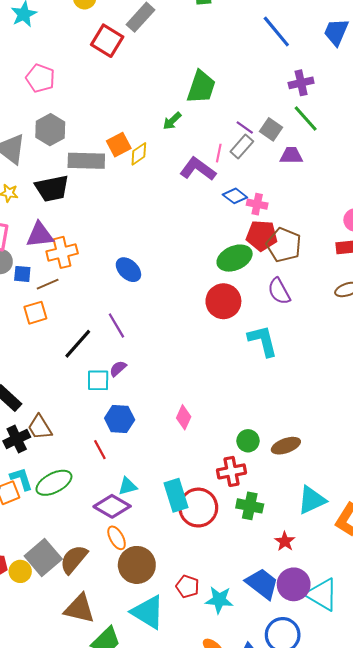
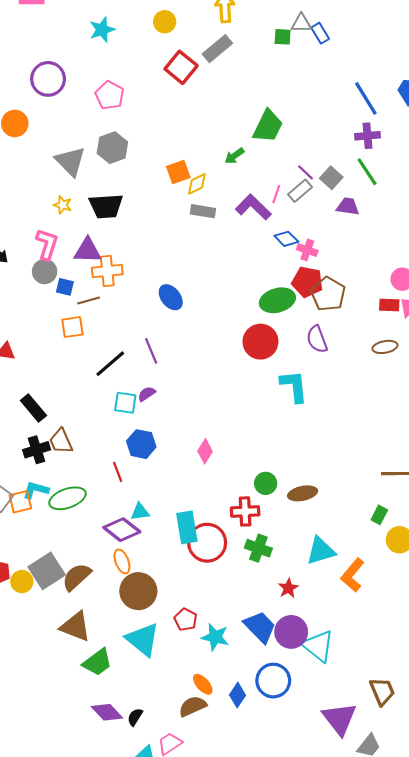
blue line: (276, 32) -> (366, 98), moved
gray rectangle: (86, 161) -> (203, 211), moved, size x0.7
cyan L-shape: (21, 479) -> (36, 490), turned -65

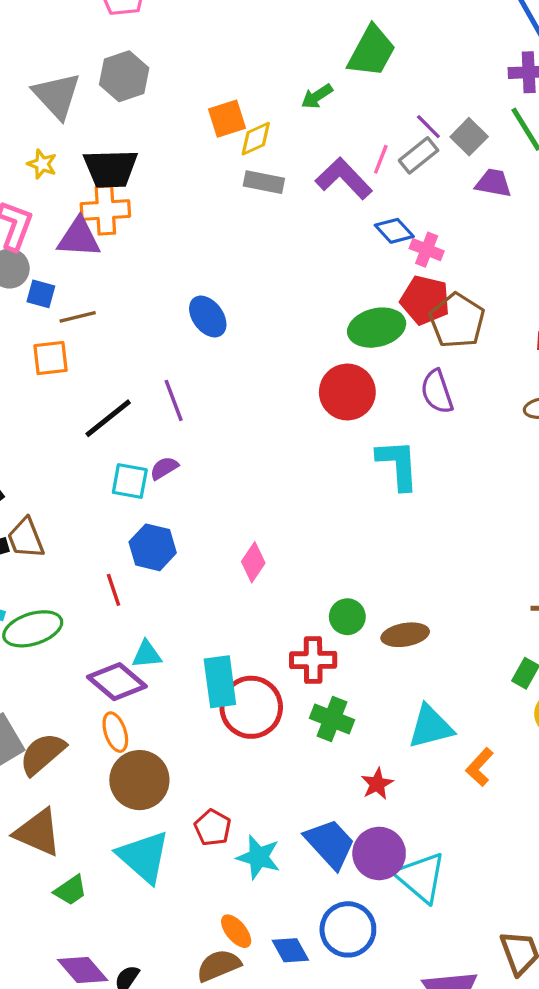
orange cross: (107, 271) -> (105, 210), moved
orange L-shape: (353, 575) -> (480, 767), size x0.7
green trapezoid: (97, 662) -> (71, 890), size x0.7
blue diamond: (237, 695) -> (290, 950), turned -65

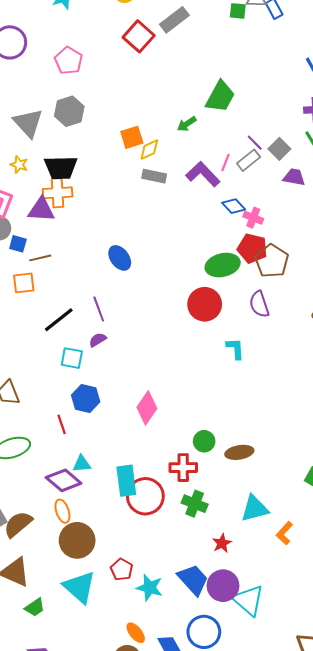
cyan L-shape: (398, 465) -> (235, 349), size x0.7
purple semicircle: (164, 468) -> (98, 340), moved
pink diamond: (253, 562) -> (147, 408), size x1.4

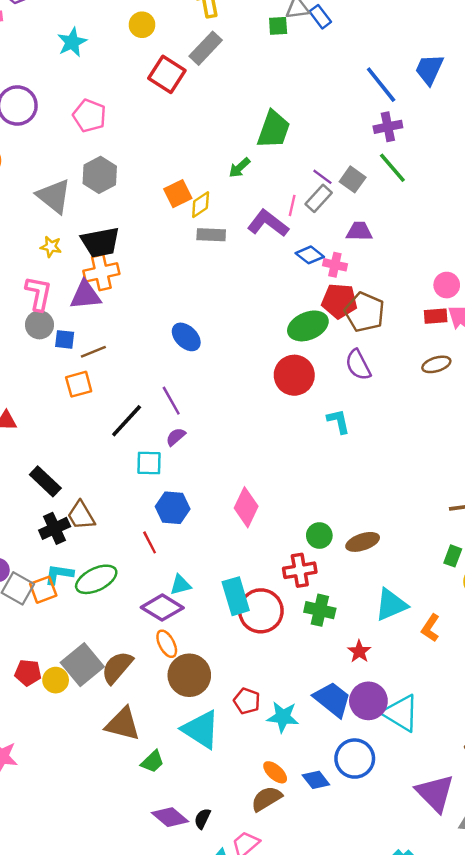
purple trapezoid: (294, 177) -> (359, 231), moved

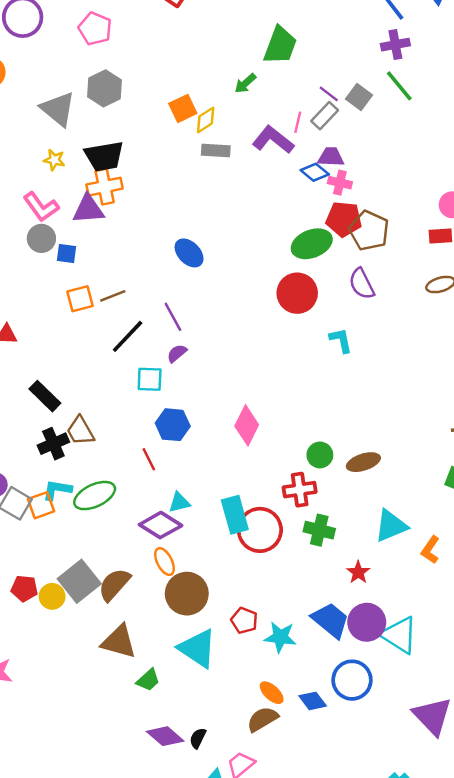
purple trapezoid: (359, 231) -> (331, 157), moved
pink L-shape: (39, 294) -> (41, 207), turned 132
brown line: (93, 352) -> (113, 296), moved

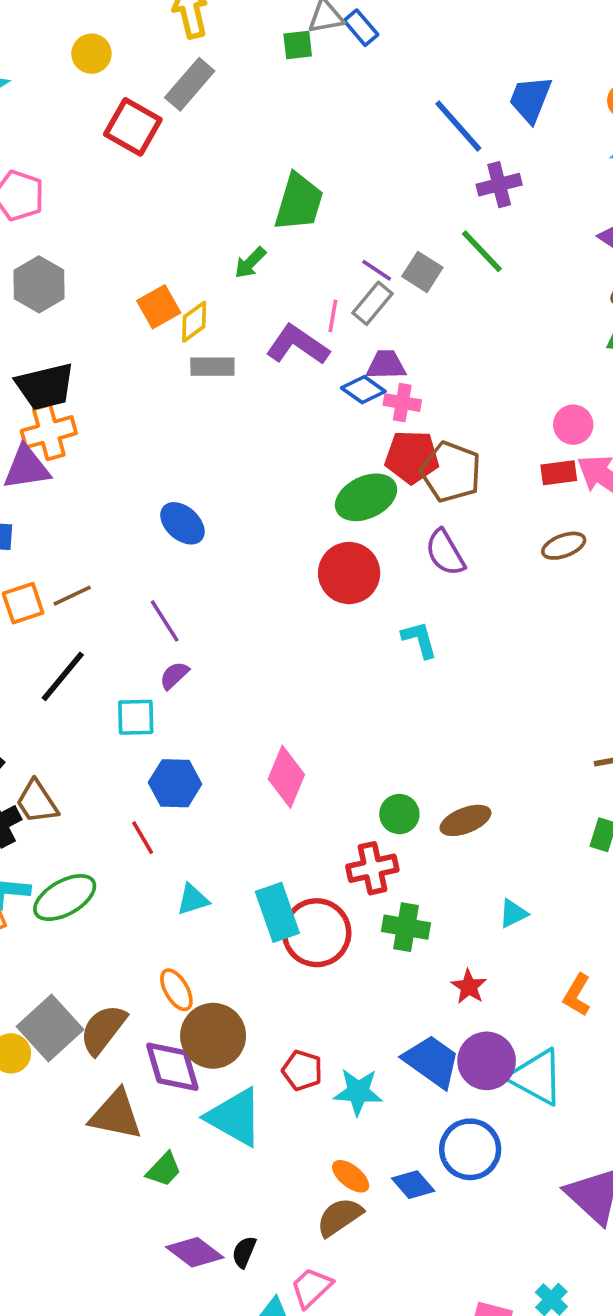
purple cross: (395, 45) -> (499, 185), moved
black line: (128, 336) -> (63, 676), moved
purple diamond: (161, 525) -> (172, 1067), moved, turned 45
cyan triangle: (391, 526) -> (513, 913), size x0.6
orange L-shape: (430, 550) -> (577, 995), moved

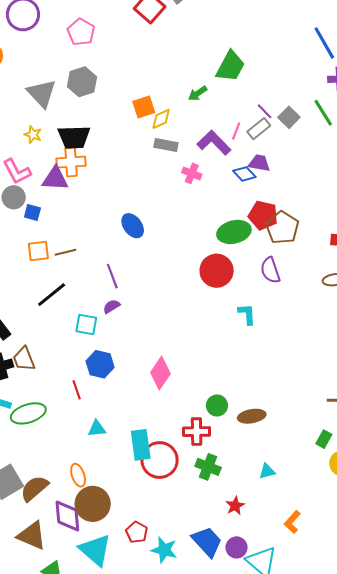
pink cross: (402, 403) -> (192, 173), moved
purple circle: (487, 1061) -> (237, 547), size x0.7

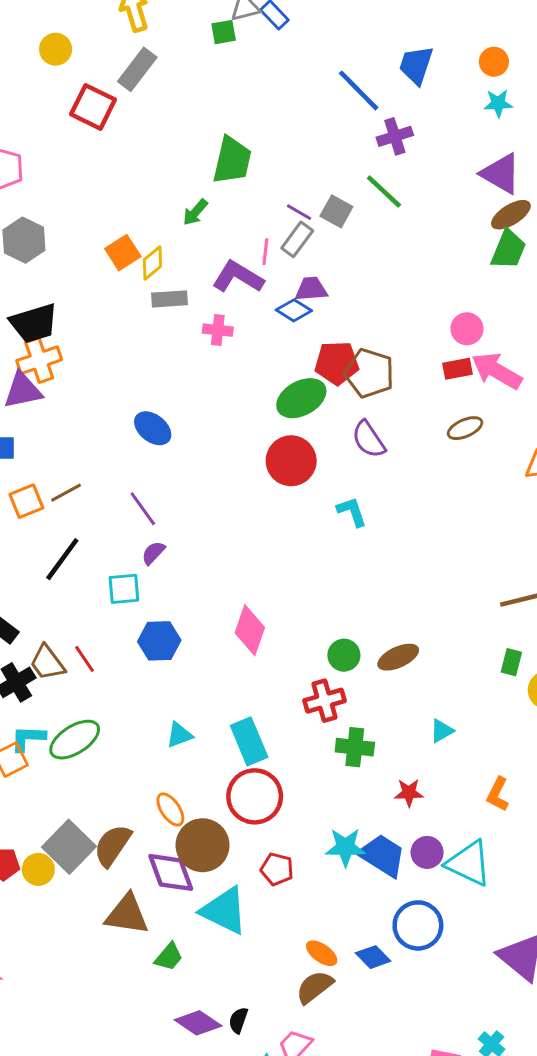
red line: (77, 390) -> (84, 659), moved
red circle: (160, 460) -> (255, 796), moved
red star: (235, 506) -> (409, 793), turned -30
cyan star: (164, 550) -> (345, 847), moved

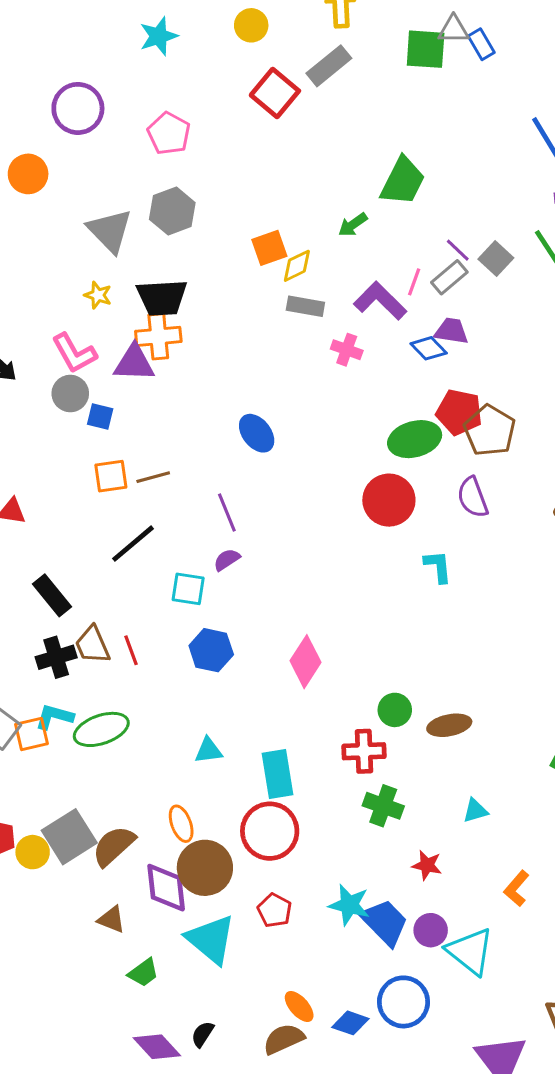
green square: (224, 32) -> (426, 49), size x1.6
brown triangle: (127, 914) -> (111, 919), size x0.6
blue diamond: (373, 957) -> (350, 1023), turned -40
black semicircle: (238, 1020) -> (203, 1034), moved

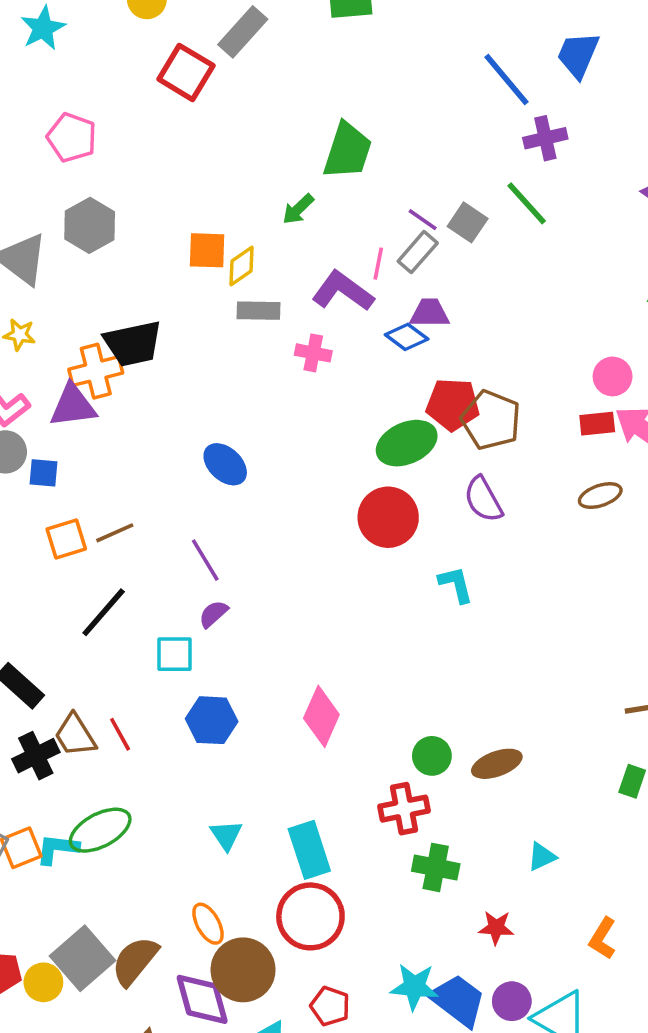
orange square: (269, 248) -> (207, 250), turned 30
black trapezoid: (162, 298) -> (133, 343), moved
cyan L-shape: (54, 717) -> (57, 849), moved
cyan triangle: (208, 750) -> (226, 835), turned -48

